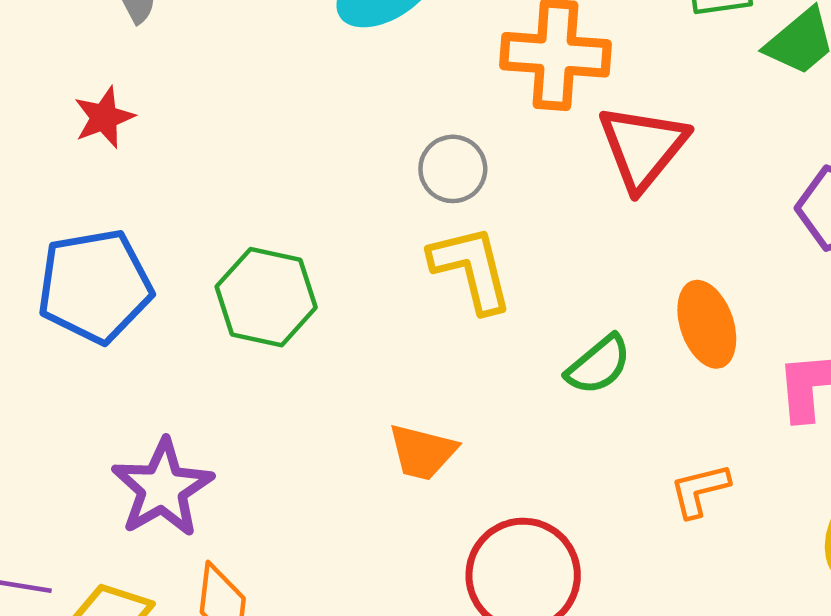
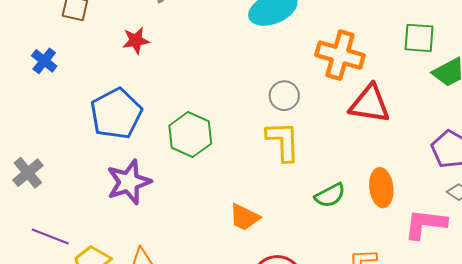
red triangle: (643, 147) -> (370, 104), turned 48
blue pentagon: (95, 286) -> (116, 114), turned -30
purple star: (162, 488) -> (129, 182), moved

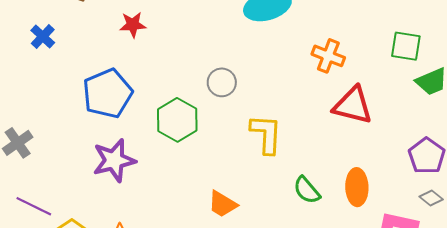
orange cross: (340, 55) -> (328, 56), size x0.7
gray circle: (284, 96) -> (222, 82), moved
green semicircle: (330, 195) -> (307, 190), turned 72

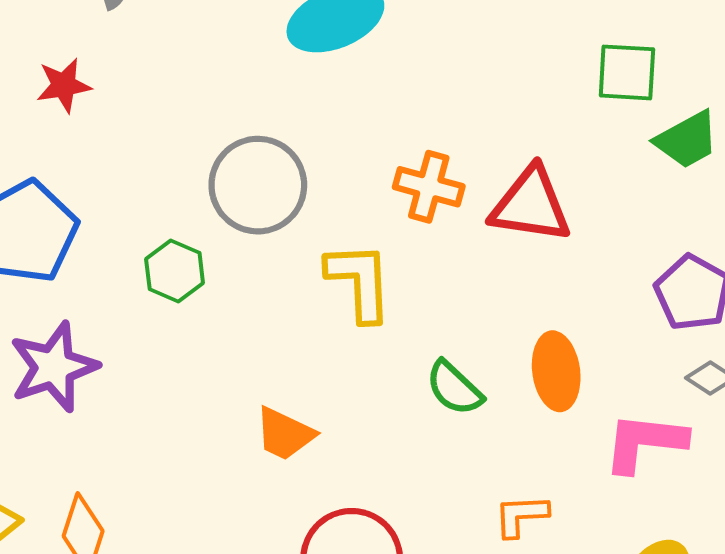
orange cross: (328, 56) -> (429, 187), moved
gray circle: (222, 82) -> (258, 185), size x1.6
green hexagon: (177, 120) -> (175, 271), size x0.7

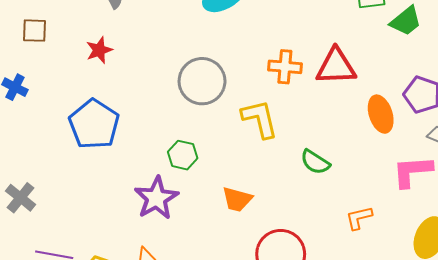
green hexagon: (175, 271) -> (183, 155), moved
purple star: (54, 367) -> (156, 198), moved
orange ellipse: (556, 371) -> (381, 114), moved

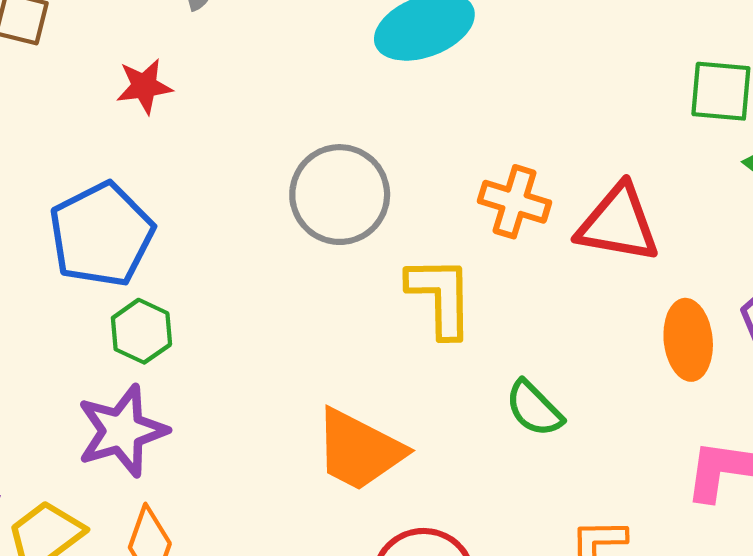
green hexagon: (183, 155) -> (141, 331), moved
purple star: (156, 198) -> (122, 431), moved
orange trapezoid: (237, 199) -> (359, 450), size x1.5

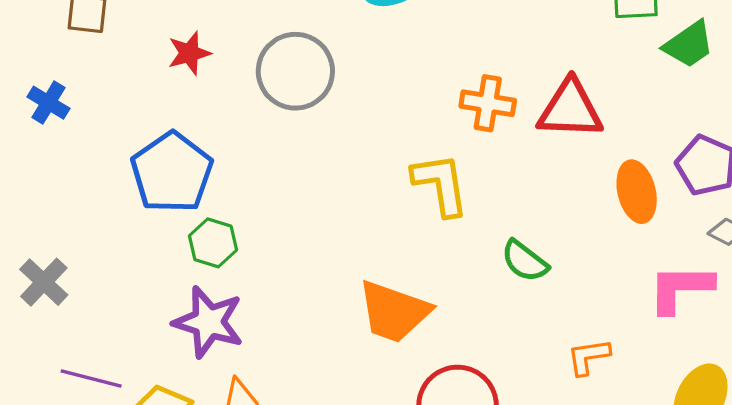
gray circle: (340, 195) -> (295, 71), moved
purple star: (122, 431) -> (209, 322), turned -30

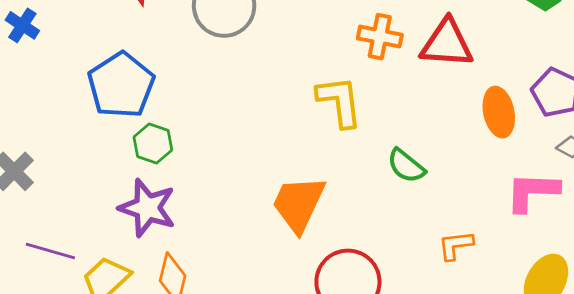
orange trapezoid: (394, 312) -> (298, 204), turned 94

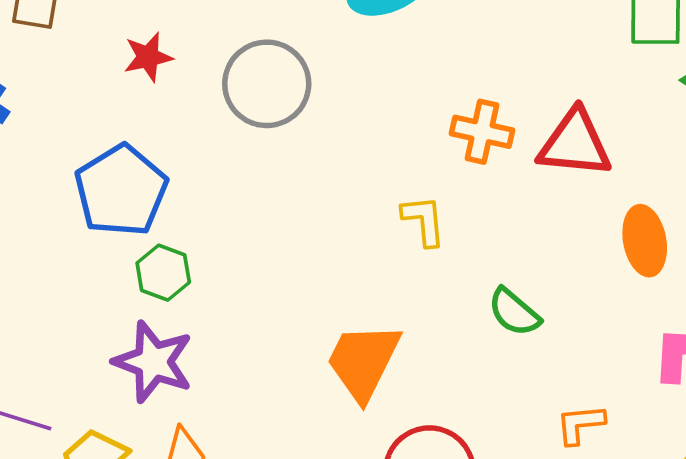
yellow L-shape: (339, 101) -> (424, 221), size x0.7

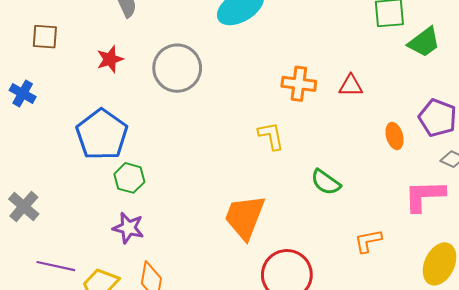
red triangle: (575, 144) -> (351, 86), size x0.6
orange ellipse: (645, 241) -> (395, 136), size x0.7
purple star: (153, 362) -> (128, 228), size x0.7

